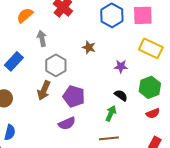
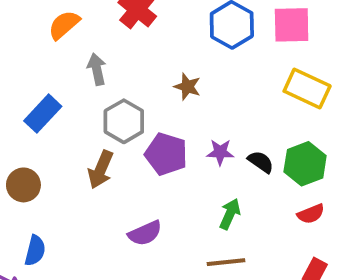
purple star: (121, 66) -> (220, 152), moved
black semicircle: (121, 95) -> (261, 162), moved
purple pentagon: (74, 96) -> (166, 154), moved

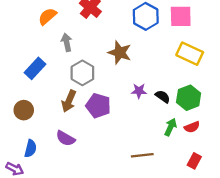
brown star: (187, 87) -> (120, 53), size x1.5
purple pentagon: (166, 154) -> (98, 106), moved
green arrow: (230, 214) -> (171, 127), moved
purple semicircle: (145, 233) -> (65, 138), moved, turned 54

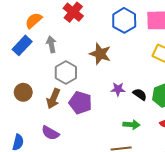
blue rectangle: (35, 68) -> (22, 45), moved
brown circle: (24, 110) -> (23, 92), moved
green arrow: (171, 127) -> (131, 125), moved, turned 70

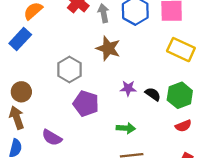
gray arrow: (51, 44) -> (104, 13), moved
brown arrow: (53, 99) -> (17, 118), moved, turned 138
green arrow: (131, 125) -> (126, 128), moved

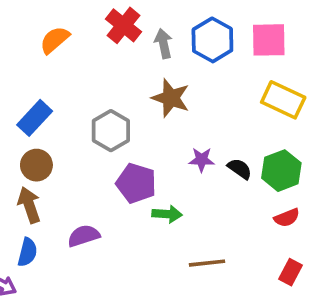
blue rectangle: (20, 39) -> (35, 118), moved
green arrow: (126, 128) -> (167, 214), moved
purple semicircle: (52, 138) -> (84, 236), turned 132

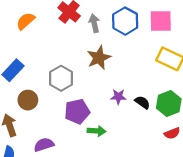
brown star: (171, 98) -> (99, 58), turned 30
brown circle: (36, 165) -> (28, 100), moved
purple pentagon: (136, 183) -> (77, 112), turned -30

